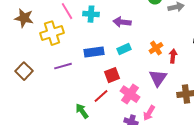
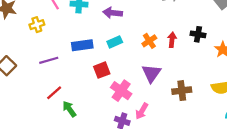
yellow cross: (52, 33) -> (37, 25), size x0.6
red arrow: (173, 56) -> (172, 40), moved
red line: (101, 96) -> (54, 93), moved

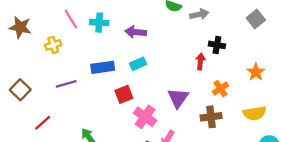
black cross: (198, 34) -> (217, 45), moved
orange cross: (149, 41) -> (220, 89), moved
red line: (54, 93) -> (43, 123), moved

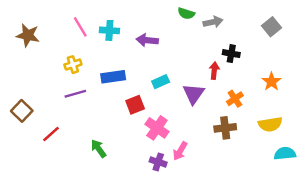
yellow cross: (53, 45) -> (73, 65), moved
cyan rectangle: (138, 64) -> (161, 82), moved
brown square: (20, 90) -> (22, 111), moved
purple triangle: (178, 98) -> (193, 94), moved

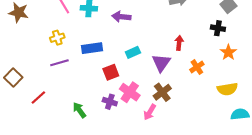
black cross: (231, 54) -> (218, 28), moved
brown cross: (225, 128) -> (162, 92), moved, turned -30
purple cross: (158, 162) -> (110, 102), moved

